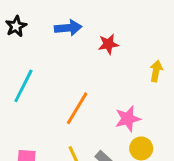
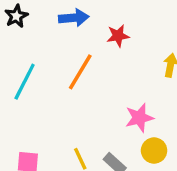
orange line: (77, 108) -> (80, 72), moved

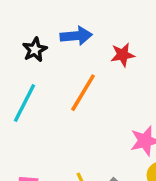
black star: (16, 16) -> (35, 50), moved

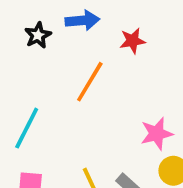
cyan line: (24, 103) -> (27, 128), moved

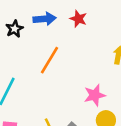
red star: (133, 41) -> (78, 19), moved, turned 30

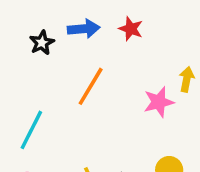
pink star: (95, 95) -> (159, 102), moved

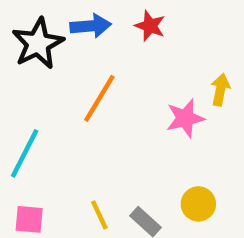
black star: (42, 43) -> (38, 43), size x1.6

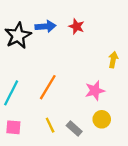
orange line: (99, 98) -> (48, 87), moved
pink star: (185, 118) -> (95, 91), moved

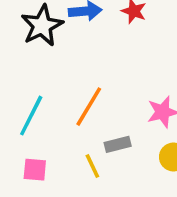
gray rectangle: (74, 128) -> (118, 144), moved, turned -56

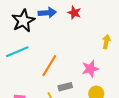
cyan line: (31, 116) -> (17, 52), moved, turned 40

